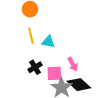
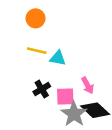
yellow line: (31, 36) -> (37, 51), turned -63

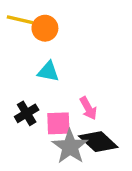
orange circle: (36, 18) -> (45, 28), moved
yellow line: (37, 51) -> (20, 20), moved

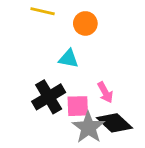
orange circle: (45, 28) -> (85, 23), moved
black cross: (27, 113) -> (49, 97), size x1.5

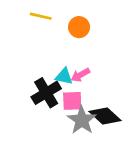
cyan triangle: (69, 59) -> (64, 76), moved
pink arrow: (105, 92) -> (80, 75), moved, turned 90

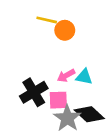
yellow line: (41, 16) -> (47, 20), moved
cyan triangle: (64, 76) -> (84, 77), moved

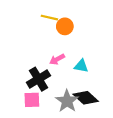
pink arrow: (66, 76) -> (57, 59), moved
pink square: (58, 100) -> (32, 100), moved

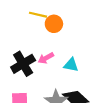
black cross: (38, 79) -> (23, 64), moved

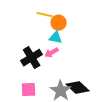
cyan triangle: (71, 65) -> (56, 38), moved

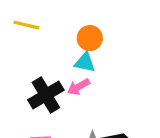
yellow line: (45, 15) -> (26, 25), moved

